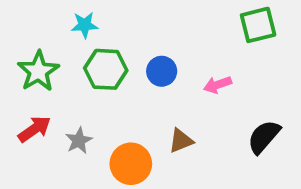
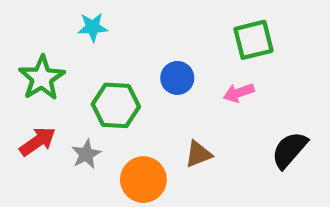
green square: (258, 25) -> (253, 40), moved
green hexagon: (106, 69) -> (116, 105), moved

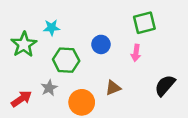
cyan star: (93, 27) -> (52, 28), moved
pink arrow: (239, 93) -> (136, 53), turned -63
red arrow: (38, 141) -> (21, 99), moved

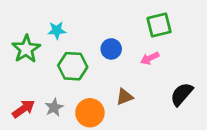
pink arrow: (136, 53) -> (150, 58), turned 56
gray star: (49, 88) -> (54, 107), moved

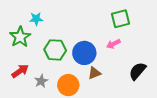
cyan star: (57, 30) -> (36, 19), moved
blue circle: (111, 49) -> (84, 53), moved, size x1.5
red arrow: (23, 109) -> (20, 71), moved

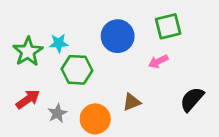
cyan star: (36, 19) -> (59, 43), moved
blue circle: (84, 53) -> (118, 36), moved

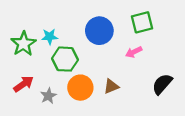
orange circle: (95, 119) -> (80, 88), moved

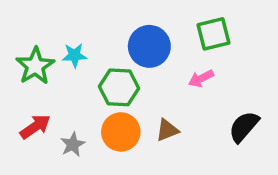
green hexagon: (65, 59) -> (119, 87), moved

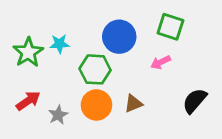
green square: (214, 34) -> (170, 27), turned 32

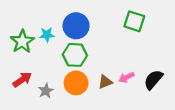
blue circle: (119, 37) -> (76, 26), moved
pink arrow: (160, 62) -> (126, 77), moved

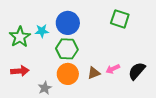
red arrow: (22, 80) -> (20, 71), turned 30
gray star: (46, 91) -> (45, 88), moved

